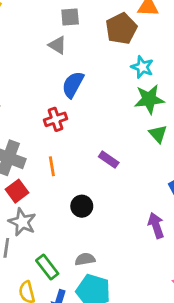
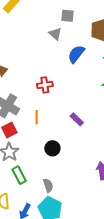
blue semicircle: (73, 85) -> (76, 54), moved
gray semicircle: (85, 259) -> (48, 185), turned 72
green rectangle: (47, 267) -> (19, 175), moved

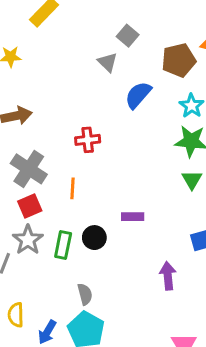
gray square: (67, 16) -> (128, 36), turned 32
purple rectangle: (77, 119) -> (133, 217), moved, turned -48
green rectangle: (19, 175) -> (63, 245), moved, turned 36

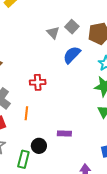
gray square: (128, 36) -> (72, 27), moved
green rectangle: (63, 245) -> (23, 159), moved

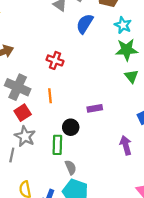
red cross: (38, 82) -> (55, 60), turned 35

